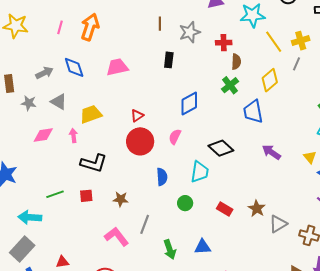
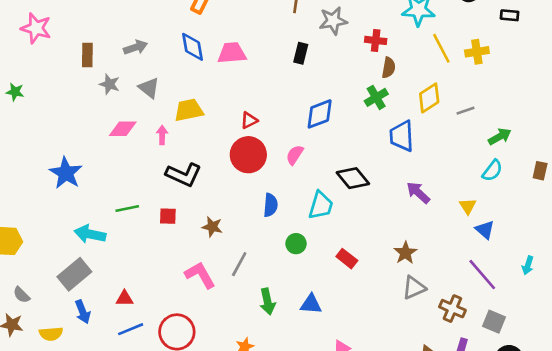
gray line: (297, 64) -> (465, 111), moved, turned 40
blue diamond: (74, 67) -> (192, 47), moved
brown star: (257, 208) -> (405, 253), moved

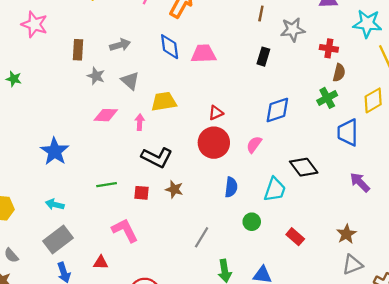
brown star: (212, 227) -> (174, 189), moved
cyan arrow: (90, 234) -> (55, 204), moved, size x0.7
pink L-shape: (200, 275) -> (125, 230), moved

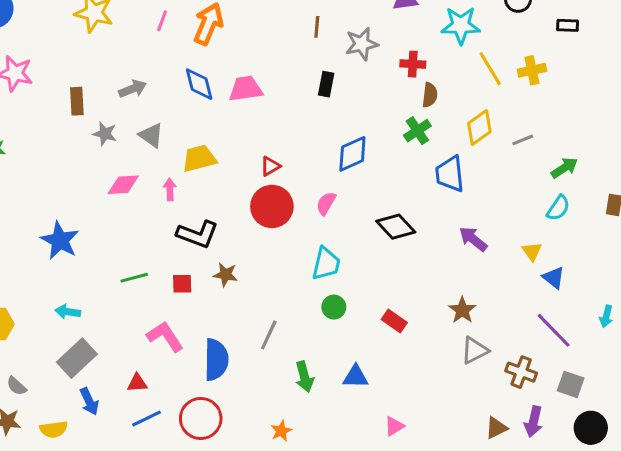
blue semicircle: (231, 187) -> (216, 360), moved, size x1.5
cyan trapezoid: (275, 189) -> (326, 264), moved

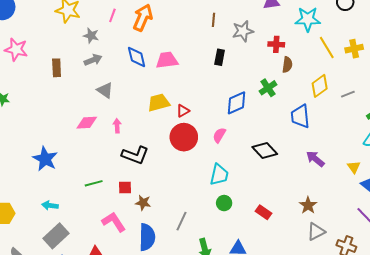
green cross: (417, 131) -> (268, 88), moved
gray star: (105, 134) -> (91, 36), moved
yellow trapezoid: (199, 158) -> (159, 103), moved
brown star: (225, 275) -> (143, 203), moved

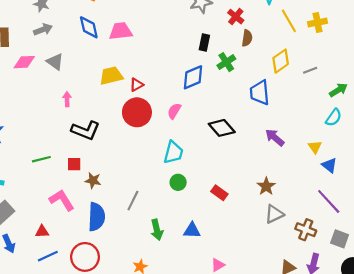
red cross: (276, 44) -> (236, 17), turned 35
black rectangle: (220, 57) -> (204, 42), moved
pink diamond: (87, 123) -> (24, 62), moved

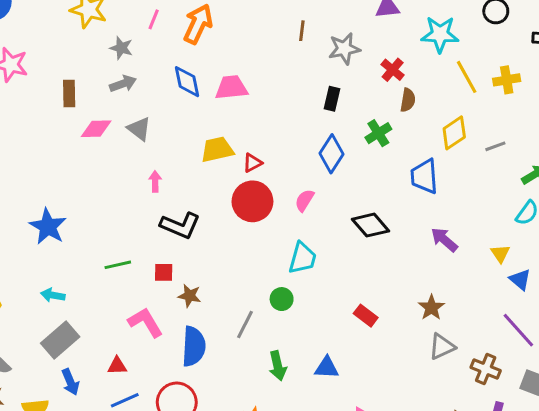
black rectangle: (204, 42) -> (332, 99), moved
blue diamond: (193, 77) -> (332, 154), turned -35
green circle: (178, 182) -> (282, 299), moved

